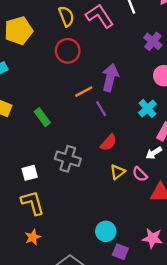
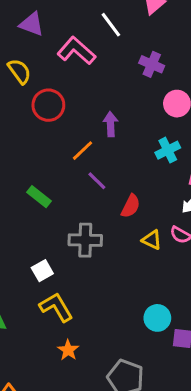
yellow semicircle: (66, 16) -> (19, 71), moved
purple arrow: (110, 78) -> (111, 124), size x0.7
cyan cross: (147, 108) -> (168, 150), turned 30
purple line: (101, 109) -> (97, 181), moved
yellow triangle: (117, 172) -> (152, 240), turned -42

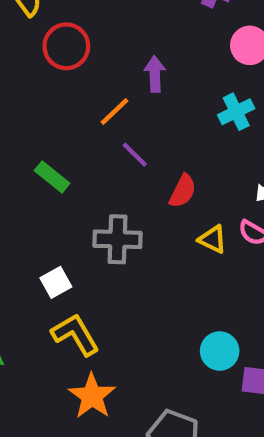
orange star: (68, 350) -> (92, 396), size x1.5

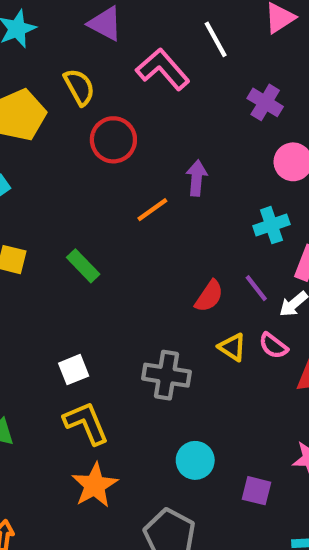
purple line: (135, 155) -> (256, 288), moved
gray cross: (117, 239) -> (166, 375), moved
cyan circle: (220, 351) -> (195, 460), moved

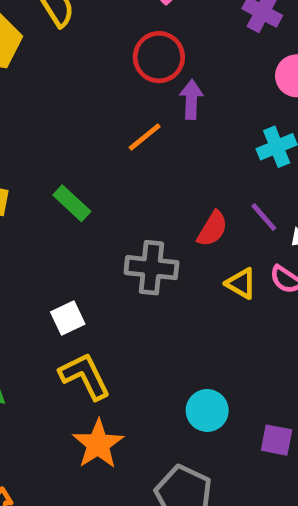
red circle: (113, 140) -> (159, 57), moved
gray cross: (166, 375) -> (151, 268), moved

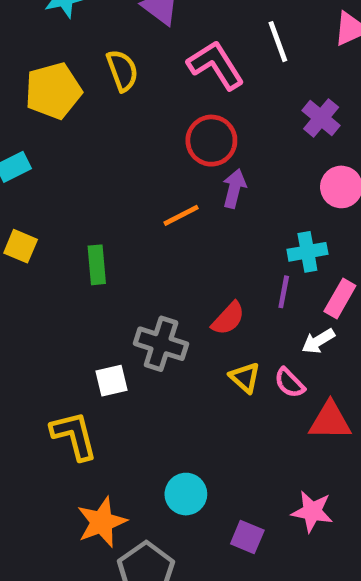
green rectangle: (72, 203) -> (97, 265), turned 30
purple line: (264, 217) -> (284, 292), moved, turned 40
white square: (68, 318) -> (111, 381), moved
orange star: (98, 444) -> (102, 522), moved

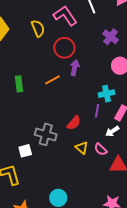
yellow semicircle: (122, 71) -> (38, 28), moved
green rectangle: (97, 265) -> (19, 84), moved

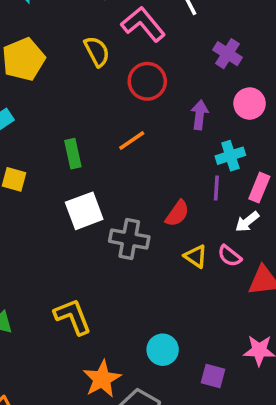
purple arrow: (75, 68) -> (200, 115), moved
white square: (25, 151) -> (84, 211), moved, size x1.5

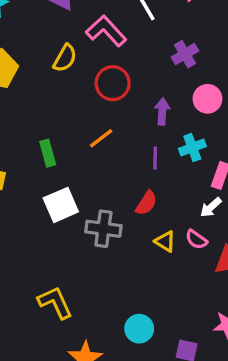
yellow semicircle: (97, 51) -> (65, 58), turned 60
purple cross: (228, 54) -> (185, 54), turned 30
purple line: (216, 188) -> (155, 158), moved

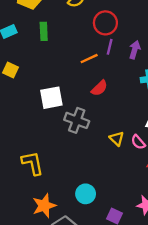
green rectangle: (48, 153) -> (44, 31), moved
purple line: (155, 158) -> (110, 47), moved
red semicircle: (146, 203) -> (99, 88), moved

